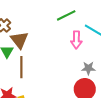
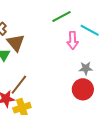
brown line: (21, 67) -> (19, 85), moved, turned 40

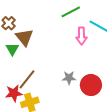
gray star: (86, 68) -> (69, 78), moved

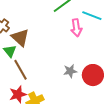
brown line: (27, 79) -> (21, 70), moved, turned -60

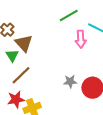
brown line: (21, 70) -> (21, 75), turned 70

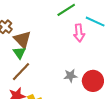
green triangle: (12, 56) -> (19, 53), moved

